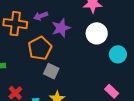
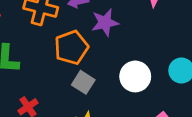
white circle: (97, 33) -> (135, 76), moved

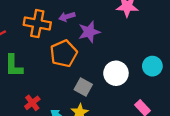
gray square: (83, 82) -> (83, 87), moved

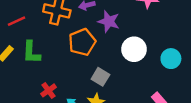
purple star: (89, 32) -> (109, 21), turned 30
white circle: (116, 73) -> (134, 49), moved

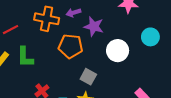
orange pentagon: (82, 42) -> (71, 46), turned 30
cyan circle: (171, 59) -> (150, 37), moved

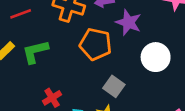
green L-shape: (25, 57) -> (35, 52), turned 70

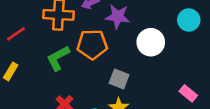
green L-shape: (35, 52) -> (58, 58), moved

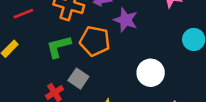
white circle: (151, 42) -> (151, 73), moved
gray square: (119, 79) -> (78, 79), moved

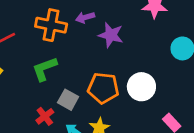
orange pentagon: (95, 41) -> (103, 88), moved

